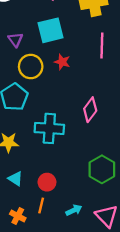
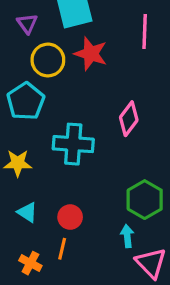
red star: (62, 62) -> (91, 54), size x1.5
cyan arrow: (74, 210) -> (127, 236), moved, turned -70

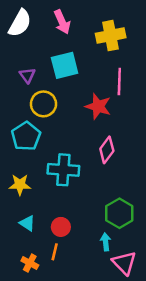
red star: (91, 54) -> (98, 106), moved

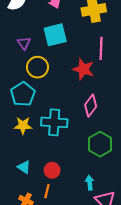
yellow star: (20, 185) -> (23, 125), moved
green hexagon: (119, 213) -> (100, 144), moved

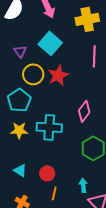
cyan square: (55, 35) -> (50, 43), turned -35
red star: (83, 69) -> (58, 75), moved, turned 30
orange line: (47, 191) -> (54, 193), moved

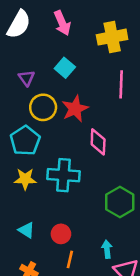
cyan square: (50, 43) -> (65, 68), size x0.7
pink diamond: (84, 111) -> (98, 142), moved, turned -35

